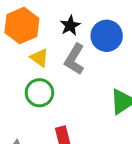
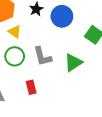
gray L-shape: (74, 59) -> (42, 56), moved, turned -45

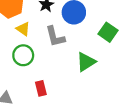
gray L-shape: (42, 56) -> (55, 37), moved

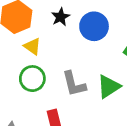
gray L-shape: (55, 37) -> (74, 84), moved

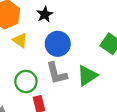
blue circle: (94, 26) -> (58, 44), moved
green circle: (32, 79) -> (26, 82), moved

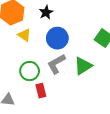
gray L-shape: (57, 73) -> (56, 64), turned 75

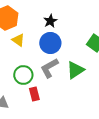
black star: (46, 12) -> (50, 21), moved

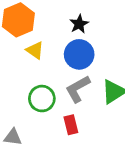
red rectangle: (34, 94) -> (71, 125), moved

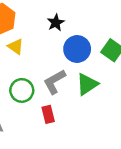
blue circle: (79, 54) -> (77, 49), moved

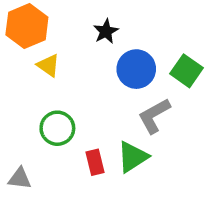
gray L-shape: (54, 82) -> (154, 116), moved
green triangle: (87, 84) -> (133, 157), moved

